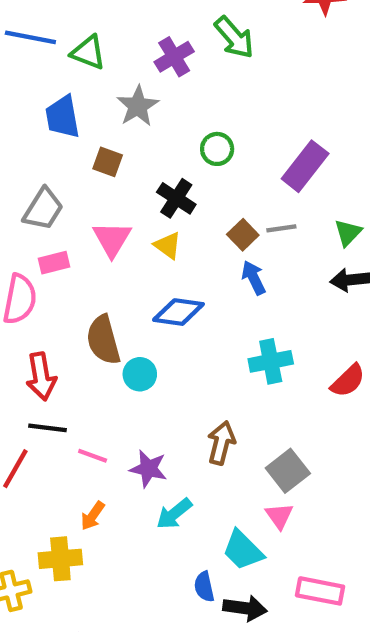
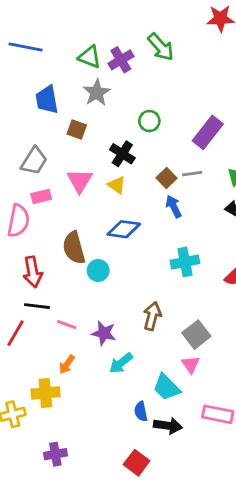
green triangle: (88, 52) -> (90, 57), moved

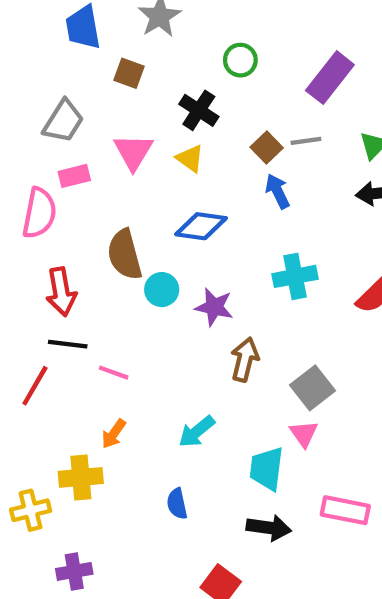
purple star: (104, 333) -> (214, 307), moved
cyan trapezoid: (166, 387) -> (267, 469), turned 52
blue semicircle: (141, 411) -> (177, 504), moved
purple cross: (55, 454) -> (74, 571), moved

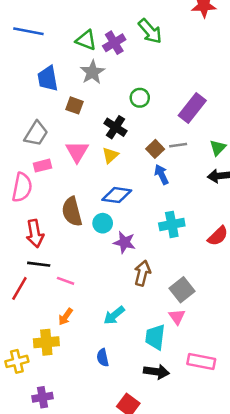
yellow triangle: (190, 158) -> (110, 155), turned 42
cyan circle: (162, 290) -> (103, 223), moved

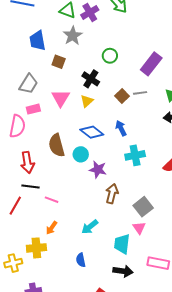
blue arrow: (162, 175) -> (121, 128), moved
blue diamond: (117, 195) -> (92, 132), turned 30

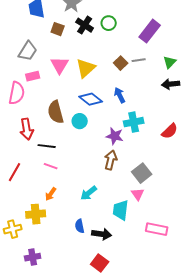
black cross: (91, 79) -> (85, 25), moved
yellow triangle: (87, 101) -> (86, 68), size x1.5
purple star: (98, 169) -> (115, 136), moved
black line: (30, 187) -> (47, 146), moved
black arrow: (123, 271) -> (102, 234), moved

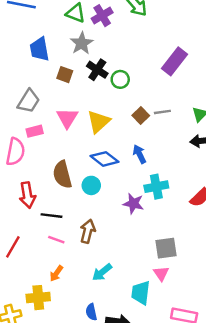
green circle: (109, 23) -> (120, 79), moved
purple rectangle: (150, 31) -> (174, 61), moved
brown arrow: (111, 160) -> (88, 231), moved
gray square: (142, 173) -> (166, 248), turned 30

